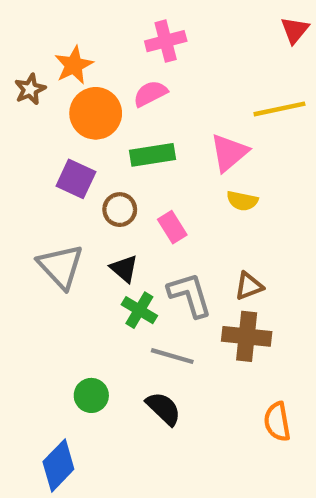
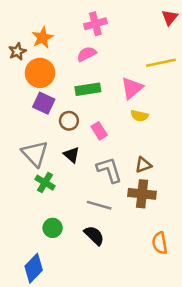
orange circle: (96, 113) -> (40, 73), moved
green cross: (139, 310) -> (45, 183), moved

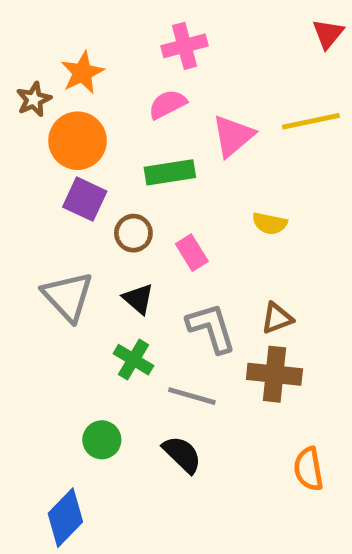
pink triangle: (132, 88) -> (233, 136), moved
green cross: (45, 183) -> (133, 360), moved

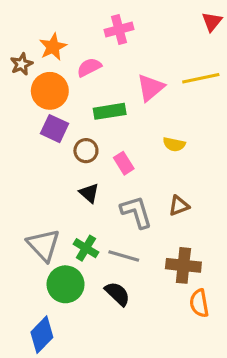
pink semicircle: (167, 104) -> (89, 67), moved
gray triangle: (68, 296) -> (44, 245), moved
green cross: (133, 360) -> (86, 248), moved
brown cross: (274, 374) -> (183, 265), moved
green circle: (102, 440) -> (66, 284), size x1.5

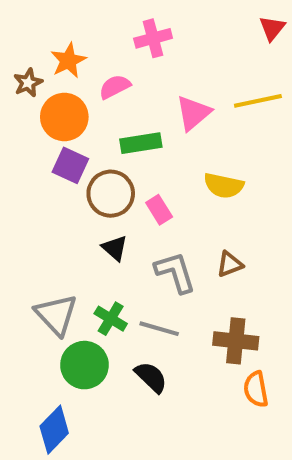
yellow semicircle: (174, 144) -> (224, 186), size x1.4
brown circle: (86, 151) -> (111, 194), size x1.5

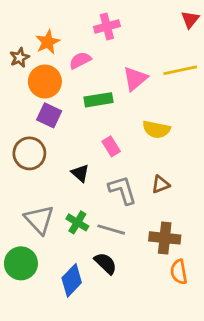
brown circle: (111, 194) -> (29, 153), moved
green circle: (84, 365) -> (21, 263), moved
blue diamond: (54, 430) -> (72, 280), moved

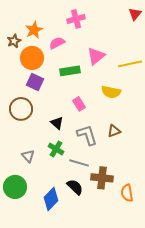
yellow line: (180, 70) -> (130, 64), moved
gray triangle: (39, 220) -> (28, 156), size x0.6
green cross: (77, 222) -> (56, 149), moved
brown cross: (165, 238) -> (102, 178), moved

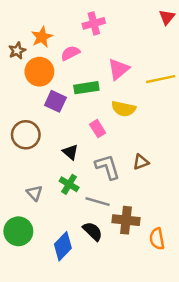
purple square: (35, 82) -> (55, 101), moved
yellow semicircle: (111, 92) -> (124, 109), moved

